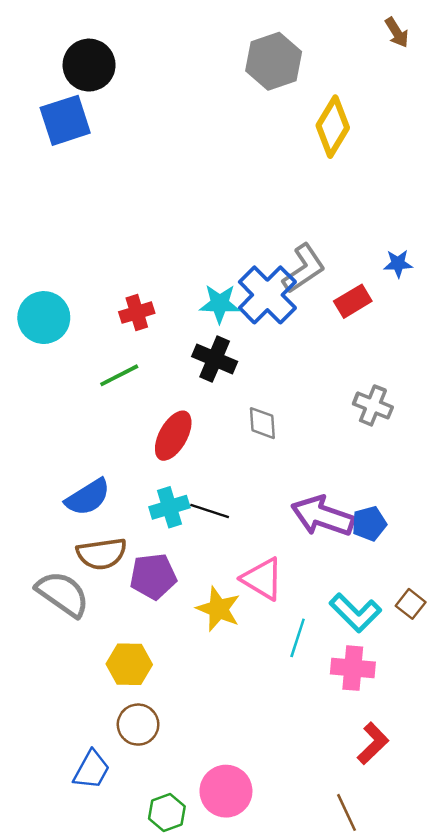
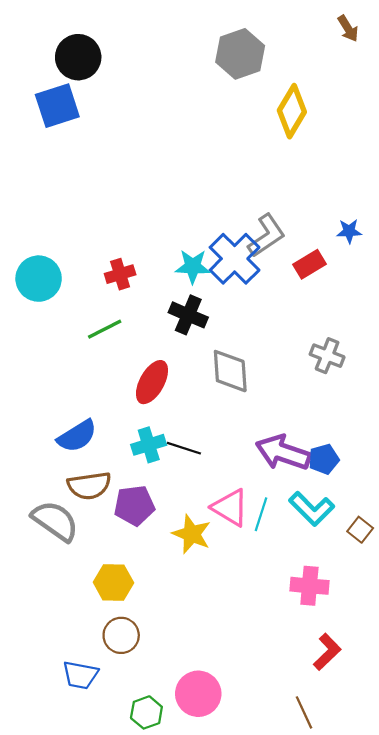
gray diamond: (262, 423) -> (230, 371), size x1.5
cyan L-shape: (355, 613) -> (312, 509), moved
cyan line: (298, 638) -> (261, 514), moved
blue trapezoid: (92, 770) -> (80, 675), turned 72

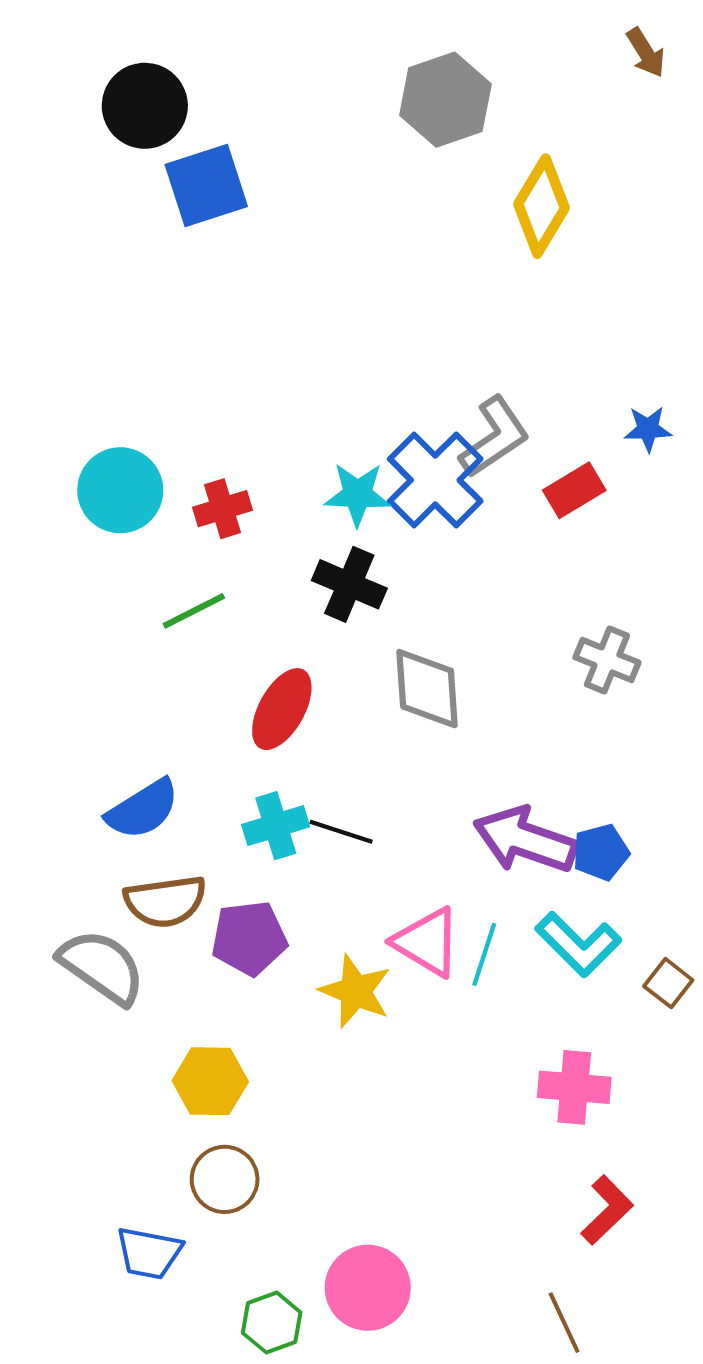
blue square: (57, 106) -> (206, 186), moved
cyan circle: (39, 279) -> (120, 490), moved

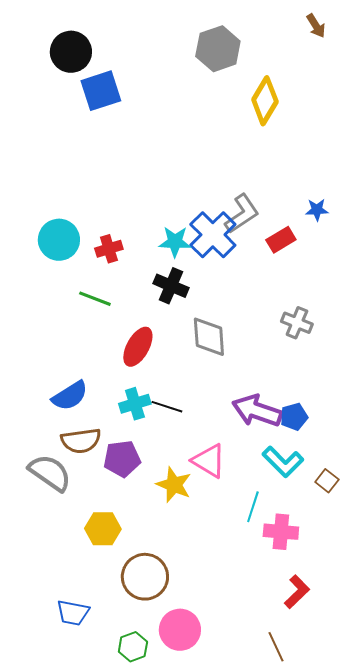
green line: (194, 611) -> (95, 299), turned 48
cyan line: (484, 954) -> (253, 507), moved
brown circle: (225, 1179) -> (145, 577), moved, size x1.4

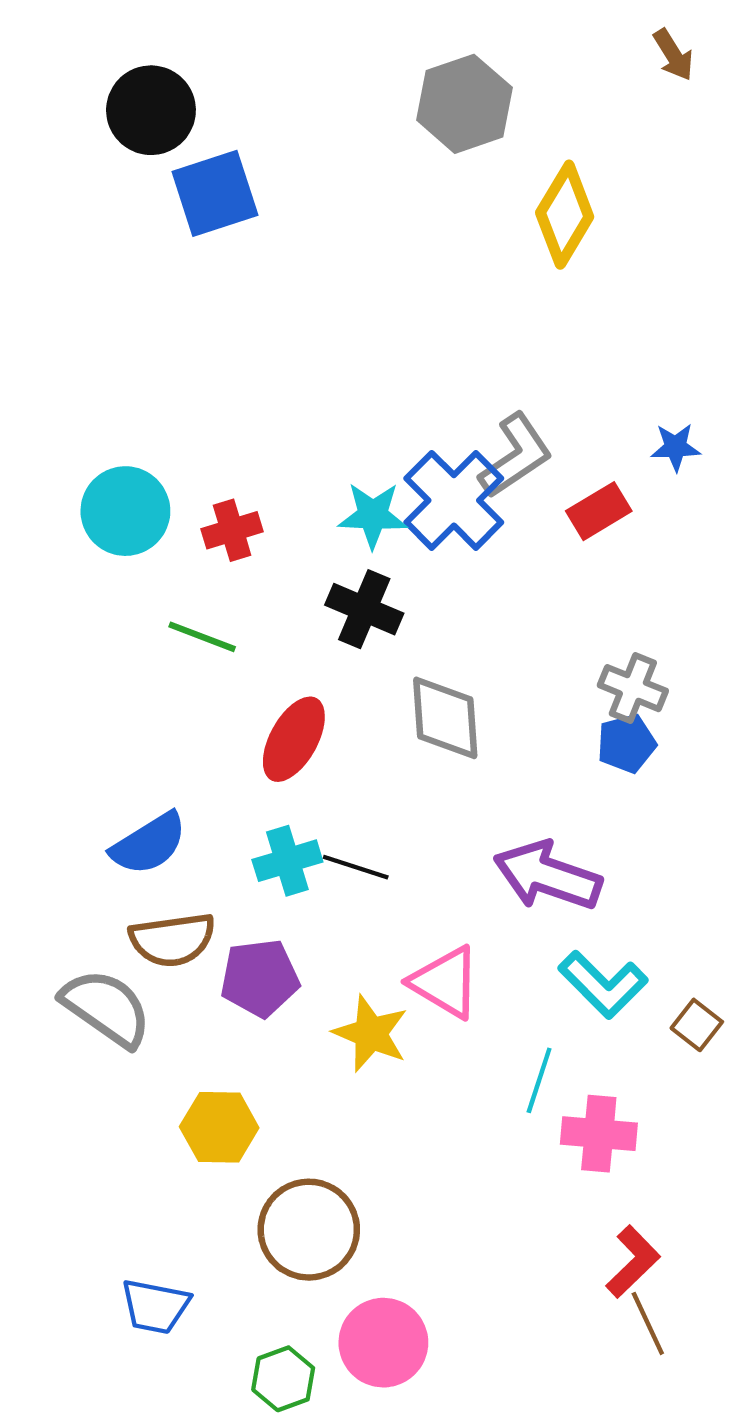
blue pentagon: (294, 417) -> (626, 743), moved
brown line: (276, 647) -> (648, 1323), moved

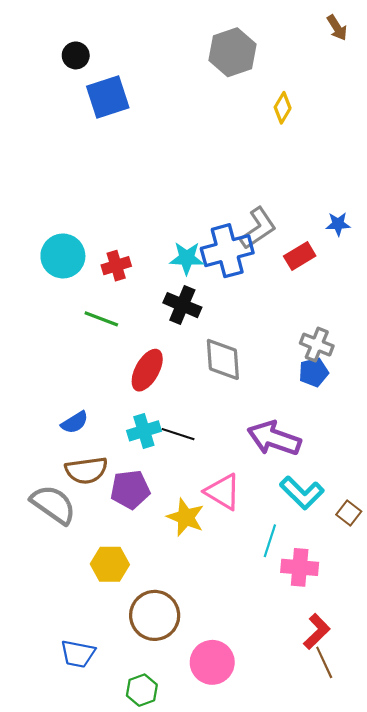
black circle: (151, 110) -> (76, 55), size x0.6
yellow diamond: (565, 215) -> (283, 108), size x0.6
blue cross: (454, 500) -> (227, 251), turned 30
blue semicircle: (149, 844) -> (75, 422), size x0.7
pink circle: (383, 1343) -> (212, 662), moved

